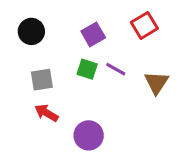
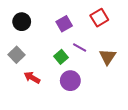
green square: (87, 69) -> (61, 57), moved, turned 32
gray square: (42, 80) -> (17, 55), moved, turned -35
purple circle: (89, 135) -> (70, 81), moved

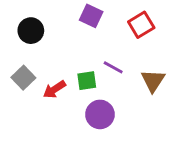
purple square: (64, 24) -> (91, 16), moved, turned -35
green square: (61, 57) -> (87, 81), turned 32
red arrow: (32, 78) -> (54, 89), moved, turned -63

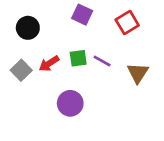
green square: (87, 81) -> (78, 58), moved
red arrow: (54, 89) -> (49, 64), moved
purple circle: (100, 114) -> (70, 103), moved

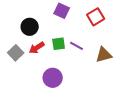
black circle: (28, 28) -> (30, 27), moved
brown triangle: (138, 73) -> (104, 55), turned 42

